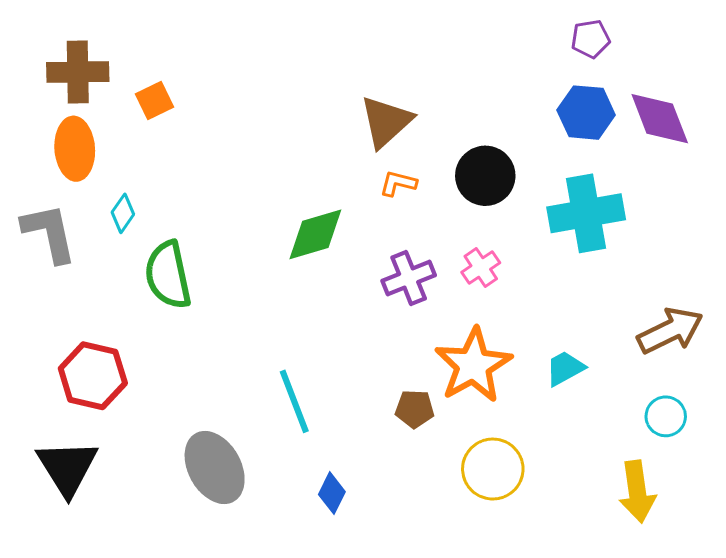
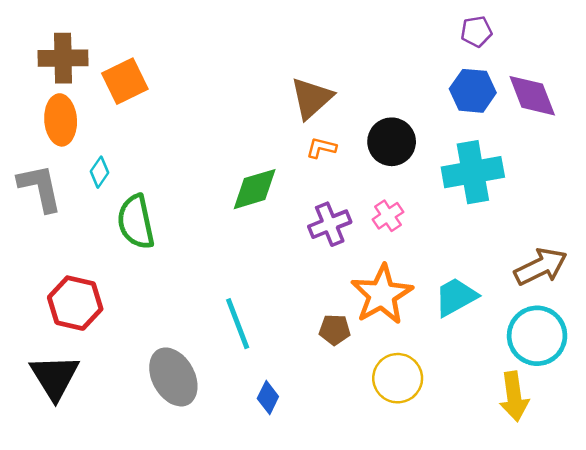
orange square: (154, 101) -> (125, 81), size x1.5
cyan trapezoid: (565, 368) -> (456, 297), size x1.4
cyan circle: (666, 416) -> (537, 336), size x1.8

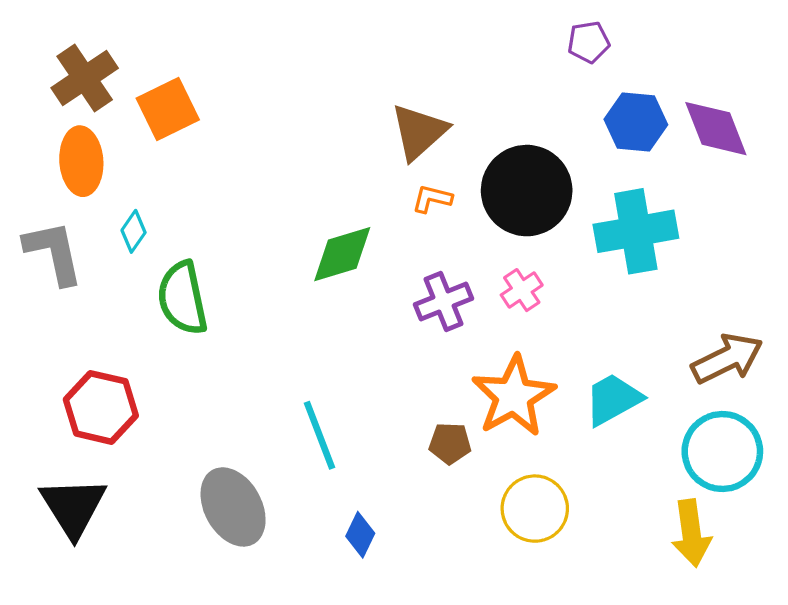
purple pentagon: (476, 31) -> (589, 42), moved
brown cross: (63, 58) -> (85, 78), turned -33
black circle: (392, 142) -> (527, 191), size x1.4

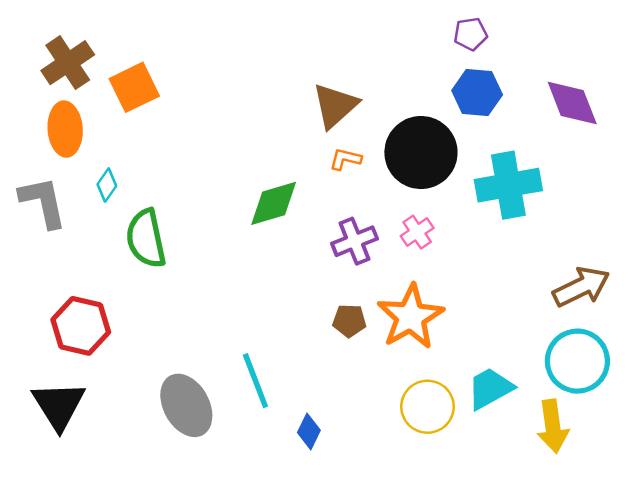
blue hexagon: (636, 122) -> (477, 93), moved
cyan trapezoid: (613, 399) -> (490, 388), moved
cyan line: (319, 435) -> (255, 381), moved
brown pentagon: (450, 443) -> (349, 321), moved
blue diamond: (360, 535) -> (309, 431), moved

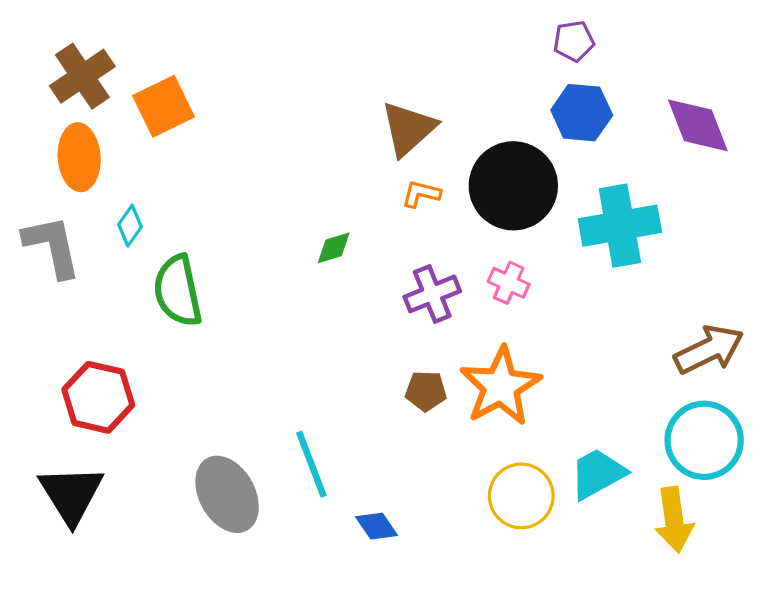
green diamond: (274, 203) -> (334, 248), size x0.6
pink cross: (417, 232) -> (509, 283), turned -32
blue diamond: (309, 431) -> (377, 526), turned -60

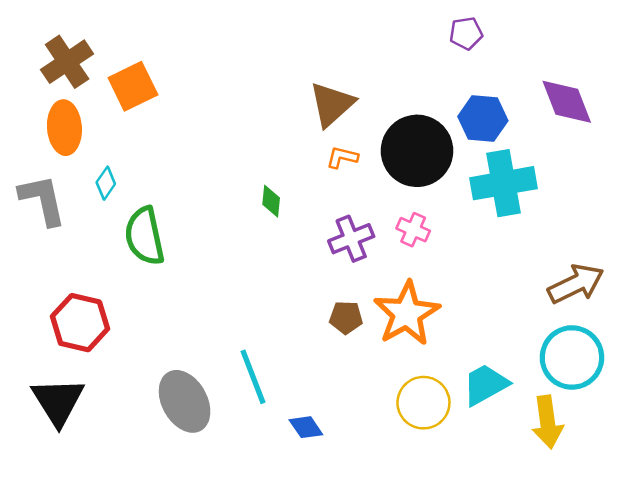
blue hexagon: (582, 113) -> (483, 119), moved
green diamond: (334, 248) -> (271, 201), turned -68

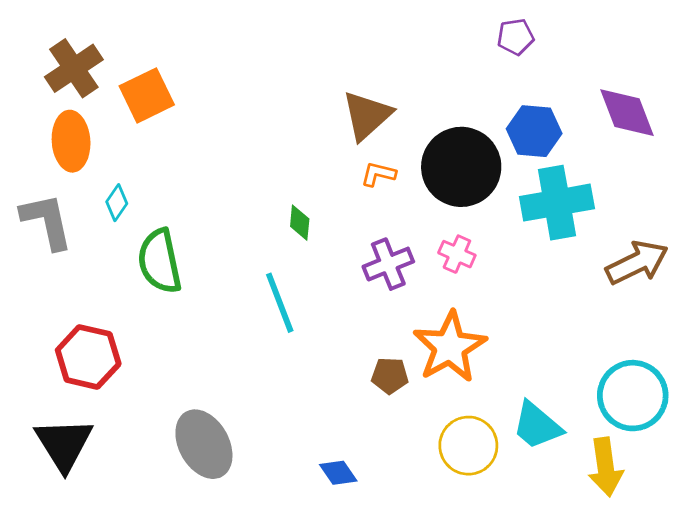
brown arrow: (576, 284) -> (637, 263), moved
brown pentagon: (346, 317) -> (390, 376), moved
cyan line: (253, 377) -> (280, 303), moved
cyan trapezoid: (485, 385) -> (537, 426), turned -111

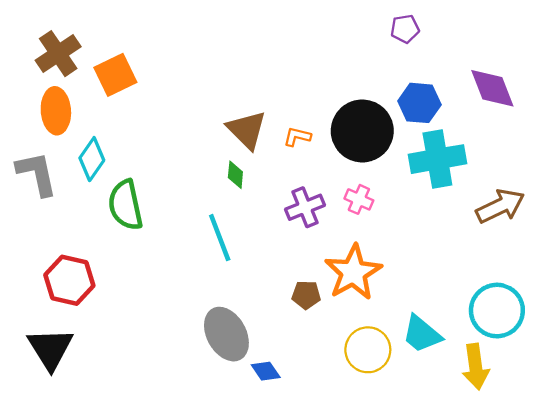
brown triangle: (367, 115) -> (247, 130), moved, turned -33
cyan diamond: (117, 203) -> (92, 159), size x1.5
gray ellipse: (204, 444) -> (226, 334), moved

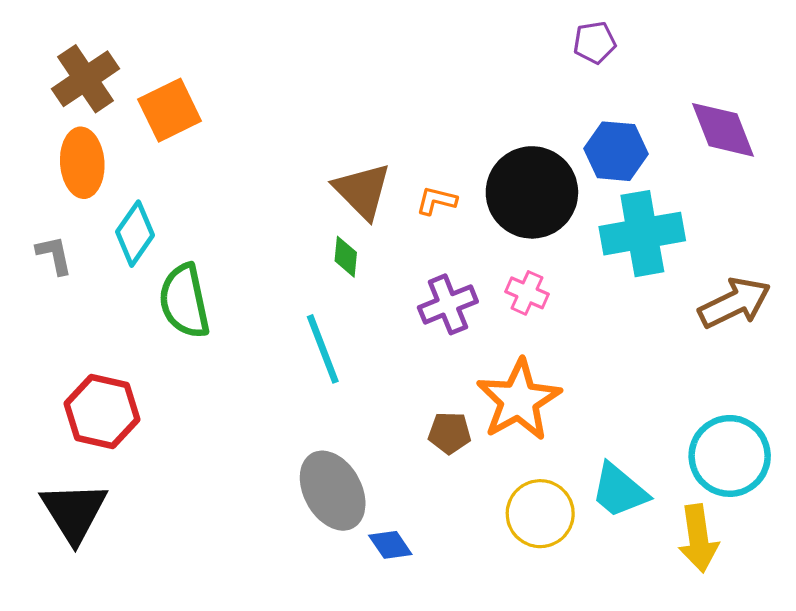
gray L-shape: (37, 174) -> (54, 255), size x0.6

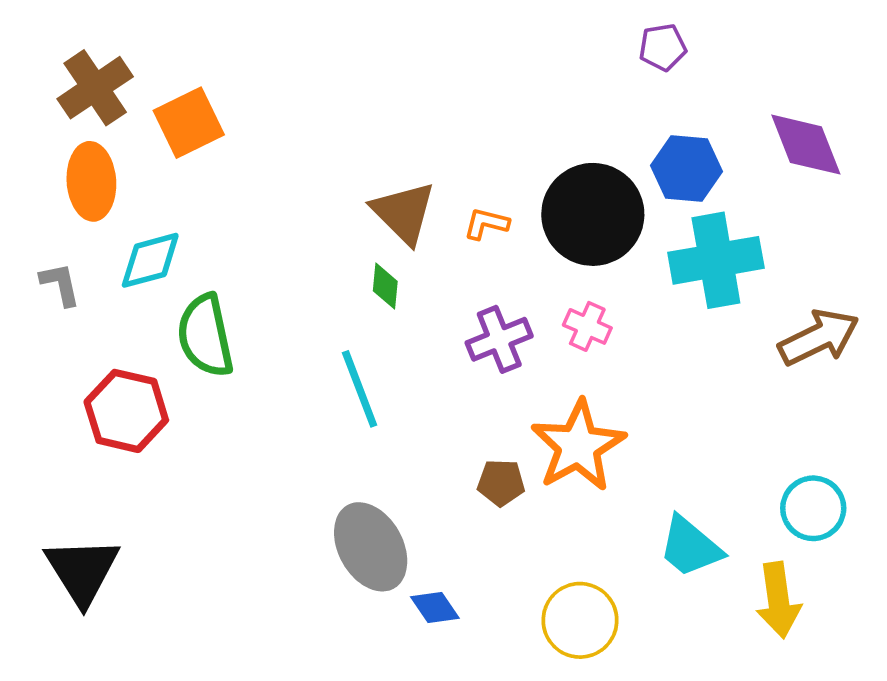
cyan diamond: (135, 234) -> (150, 260), turned 40
red hexagon: (102, 412) -> (126, 411), moved
cyan circle: (730, 456) -> (813, 508), size x0.7
yellow circle: (540, 514) -> (580, 620), moved

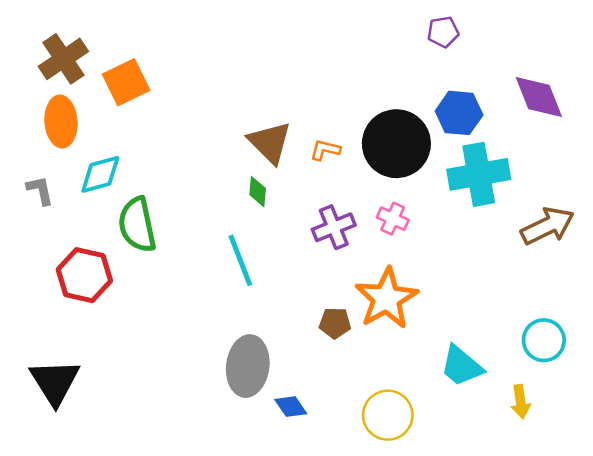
gray ellipse: (371, 547) -> (248, 366), turned 36
yellow arrow: (778, 600) -> (520, 402), size x0.7

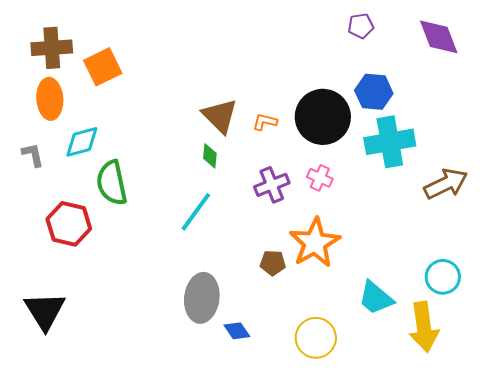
brown cross: (63, 59) -> (52, 48), turned 30
purple diamond: (539, 97) -> (439, 37), moved
cyan line: (240, 260) -> (196, 212), turned 57
yellow arrow: (520, 402) -> (424, 327), size x1.8

